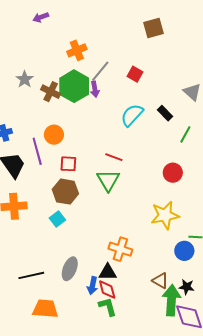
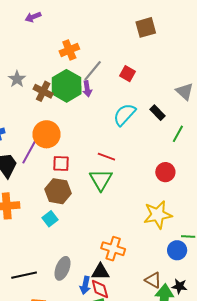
orange circle: (54, 135) -> (47, 134), size x1.4
purple line: (37, 151) -> (30, 151), turned 44

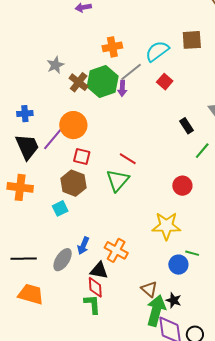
cyan semicircle: (124, 115) -> (157, 51), moved
blue arrow: (85, 285) -> (83, 246), moved

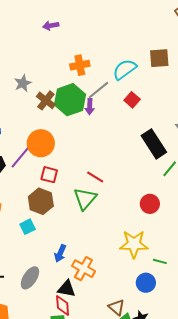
black rectangle: (186, 126) -> (154, 144), size x1.8
blue arrow: (83, 246) -> (60, 253), moved
green line: (192, 253) -> (160, 261), moved

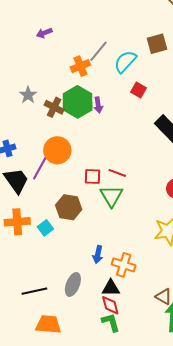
gray line: (99, 90) -> (98, 51), moved
red square: (49, 175) -> (92, 177), moved
cyan square: (28, 227) -> (45, 228), moved

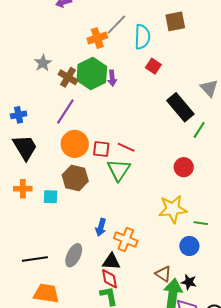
cyan semicircle: (125, 62) -> (142, 37), turned 135
orange circle: (57, 150) -> (75, 144), moved
purple line: (41, 167) -> (65, 111), moved
orange cross: (17, 222) -> (23, 189), size x0.7
cyan square: (45, 228) -> (50, 197), turned 35

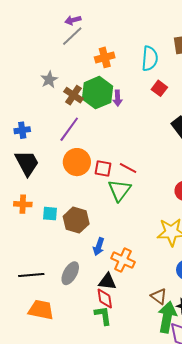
gray line: (116, 25) -> (72, 36), moved
brown hexagon: (75, 178) -> (76, 220), moved

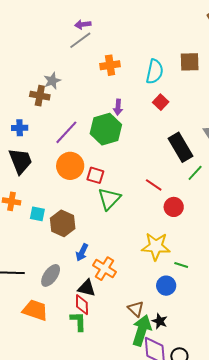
green hexagon: (97, 93) -> (106, 129), moved
brown cross: (73, 95) -> (40, 96), moved, turned -30
red line: (128, 168) -> (154, 185), moved
orange trapezoid: (41, 310) -> (35, 310), moved

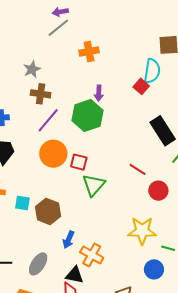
cyan semicircle: (155, 72) -> (152, 71), moved
brown cross: (40, 96) -> (41, 94), moved

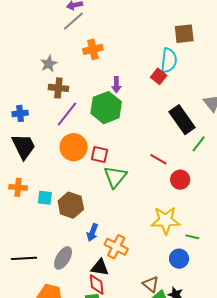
orange cross: (89, 51) -> (93, 49), moved

